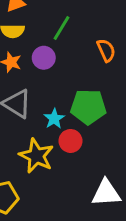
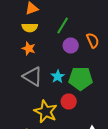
purple circle: (44, 58) -> (71, 46), moved
cyan star: (54, 119) -> (58, 76), moved

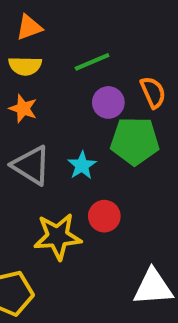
green line: (63, 26) -> (92, 62), turned 36
green pentagon: (81, 78) -> (135, 141), moved
yellow star: (46, 112) -> (58, 236), turned -30

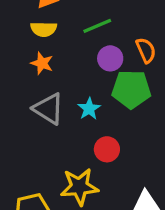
yellow star: (58, 236) -> (79, 187), moved

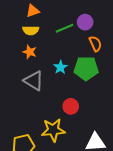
purple circle: (110, 58) -> (85, 22), moved
cyan star: (89, 109) -> (60, 67), moved

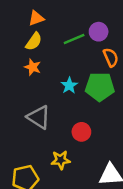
yellow semicircle: (31, 30) -> (34, 41), turned -56
gray triangle: (34, 81) -> (39, 117), moved
yellow star: (53, 130) -> (61, 160), size x0.7

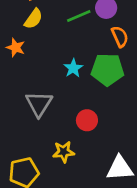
orange star: (33, 67) -> (16, 48), moved
gray triangle: (39, 117) -> (39, 104), turned 30

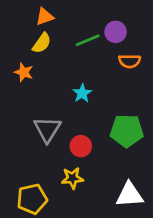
orange semicircle: (120, 37) -> (130, 61), turned 115
green pentagon: (108, 70) -> (127, 131), moved
red circle: (87, 120) -> (81, 146), moved

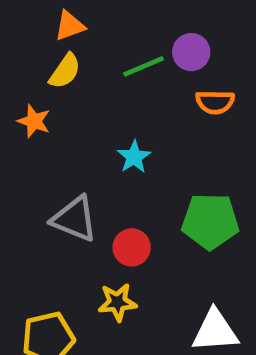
gray triangle: (47, 129) -> (74, 219), turned -40

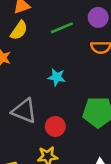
purple circle: (191, 52) -> (98, 17), moved
cyan star: (134, 157) -> (57, 77), turned -30

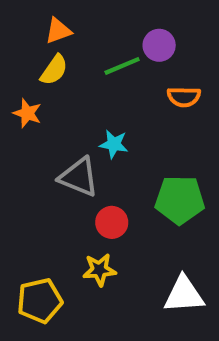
purple circle: (98, 17) -> (159, 45), moved
gray triangle: (24, 111) -> (79, 177), moved

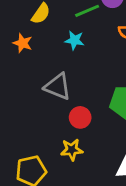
cyan star: (114, 144) -> (75, 40), moved

